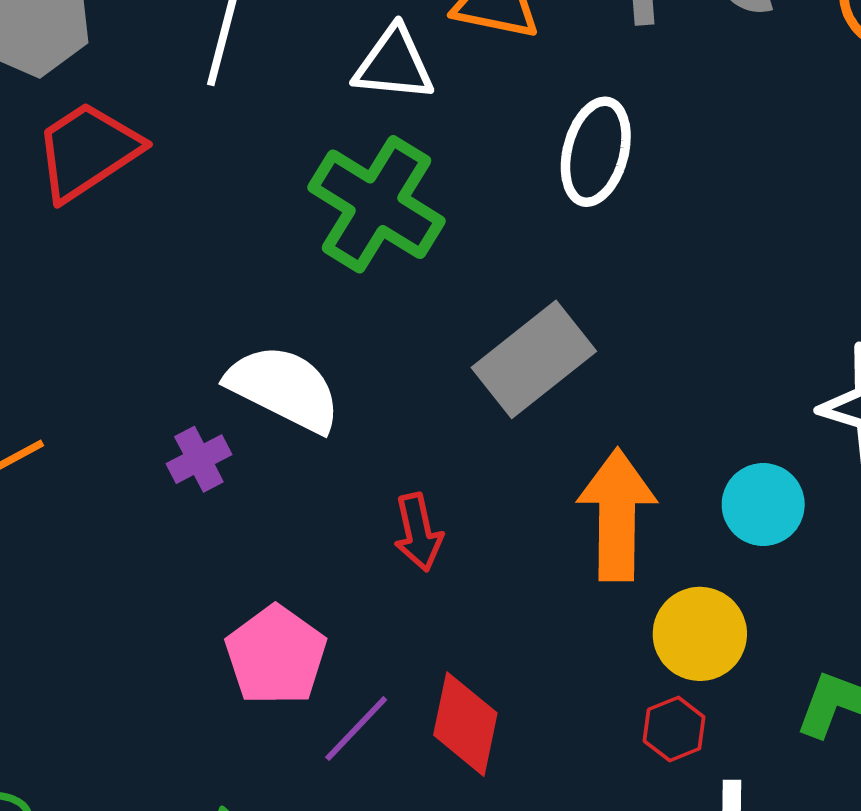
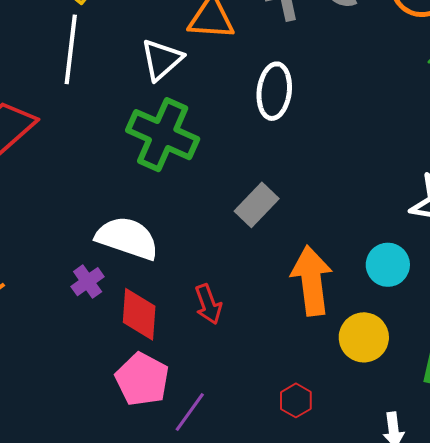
white triangle: (394, 64) -> (162, 60), turned -39
gray rectangle: (534, 359) -> (257, 205), size x0.7
red diamond: (465, 724) -> (139, 314), moved
red hexagon: (674, 729) -> (296, 400), moved

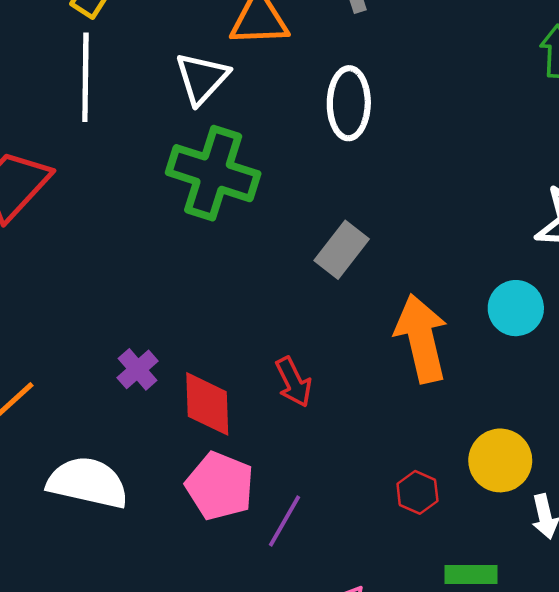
white semicircle: (127, 238) -> (88, 483), moved
yellow circle: (364, 337) -> (500, 460), moved

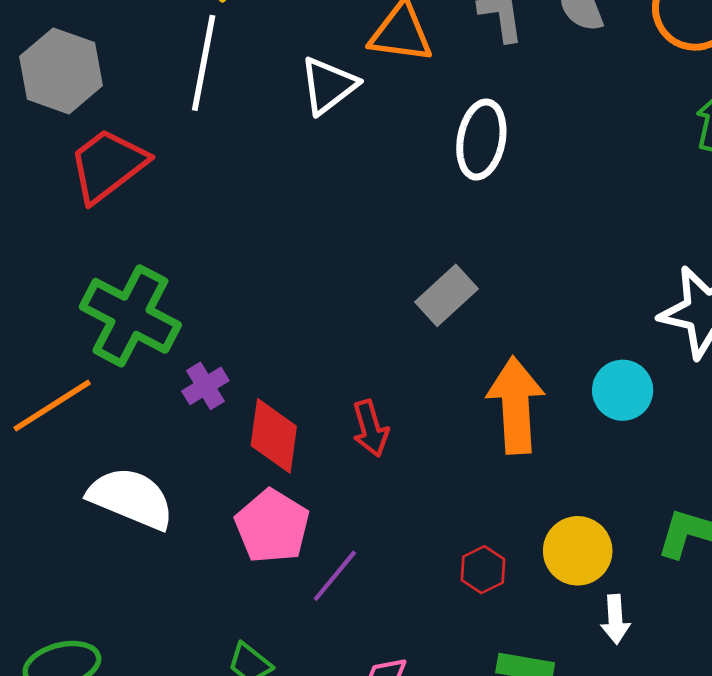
green cross: (213, 173) -> (130, 316), moved

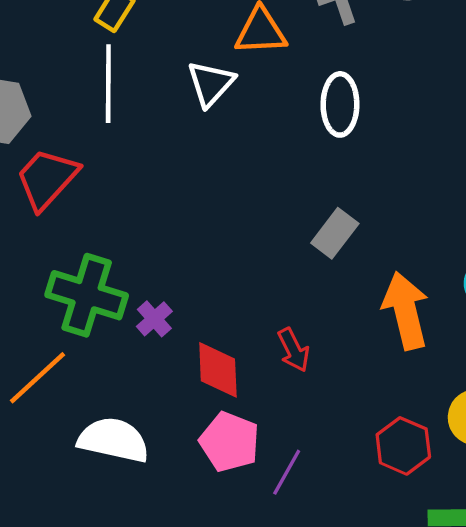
purple cross: (205, 386) -> (154, 319), moved
red hexagon: (483, 570) -> (403, 446), size x1.5

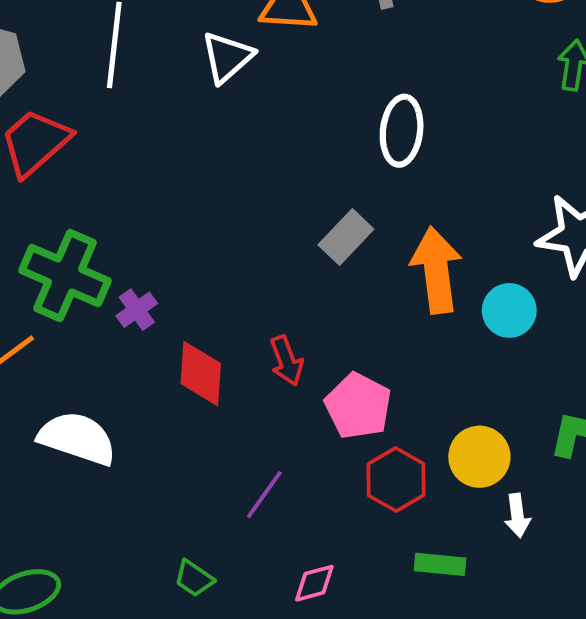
white ellipse: (340, 104) -> (402, 131), moved
orange arrow: (406, 311) -> (436, 270), moved
pink pentagon: (230, 442) -> (358, 406), moved

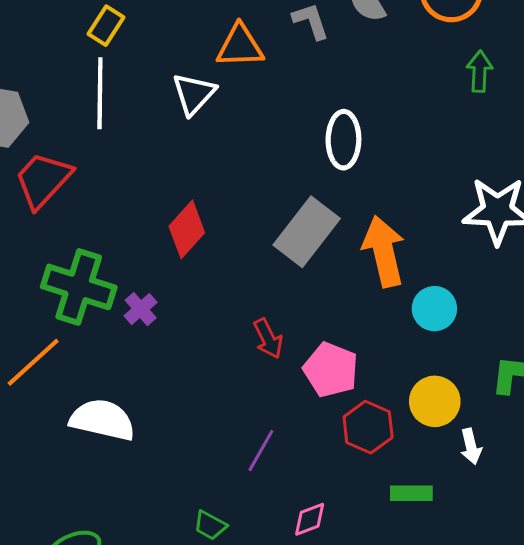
gray rectangle: (346, 237) -> (307, 232), size x1.5
cyan circle: (509, 310) -> (434, 309), moved
red diamond: (201, 374) -> (187, 229), moved, turned 44

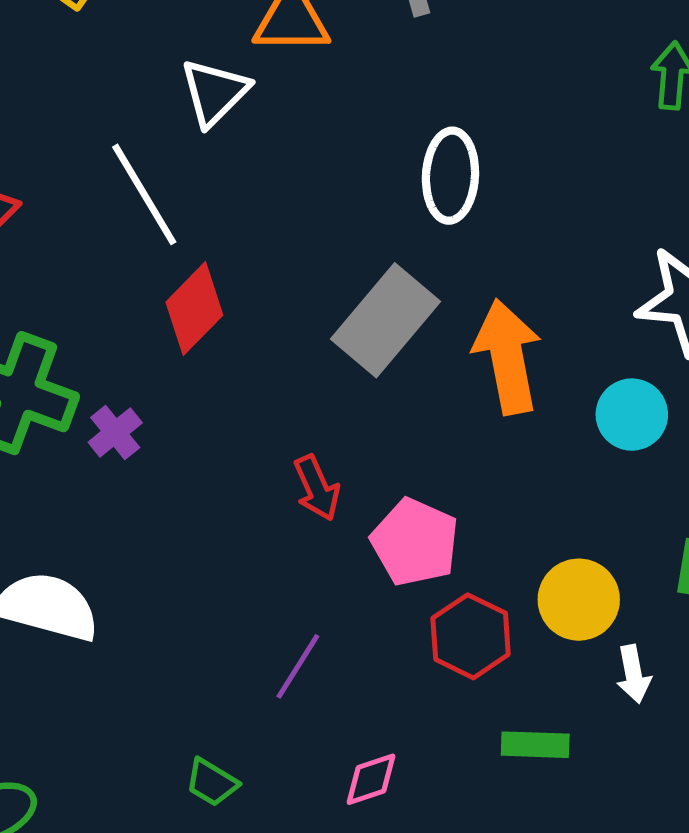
white line: (100, 93) -> (144, 194), moved, turned -34
cyan circle: (434, 309) -> (632, 415), moved

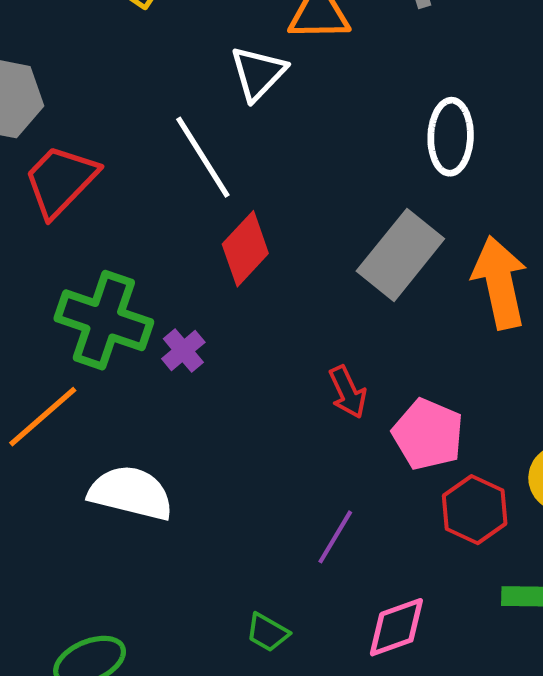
pink diamond: (371, 779) -> (396, 627), size x1.4

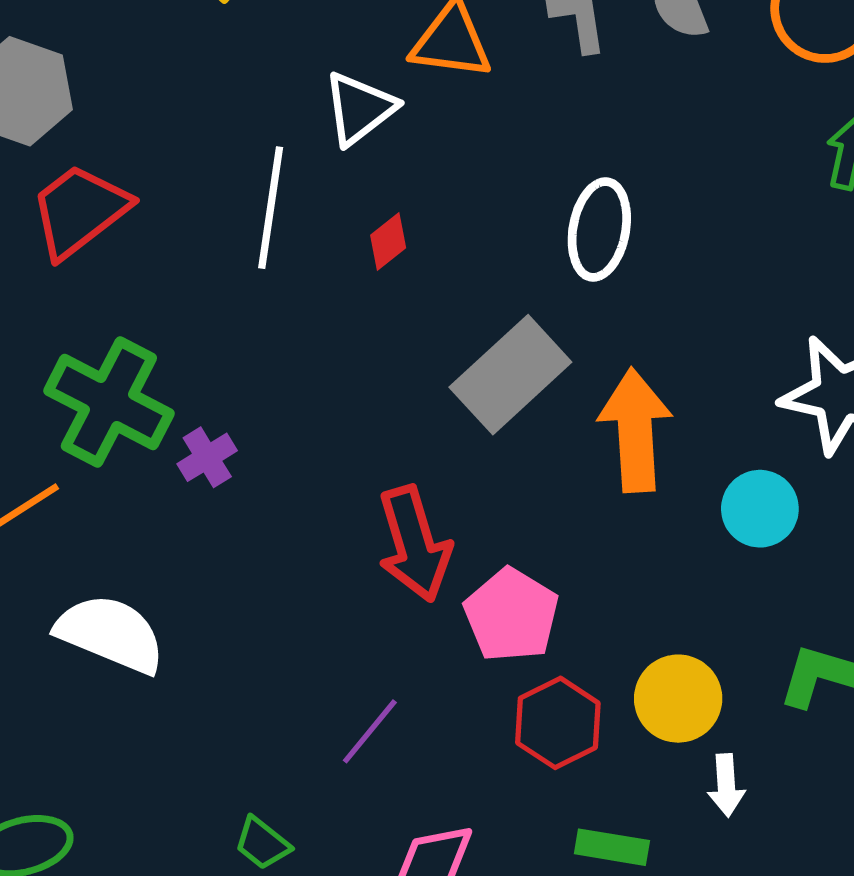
white line: (203, 157) -> (271, 208), turned 32
red diamond: (245, 249) -> (388, 241), moved, size x0.6
red arrow: (348, 392) -> (414, 544), size x1.6

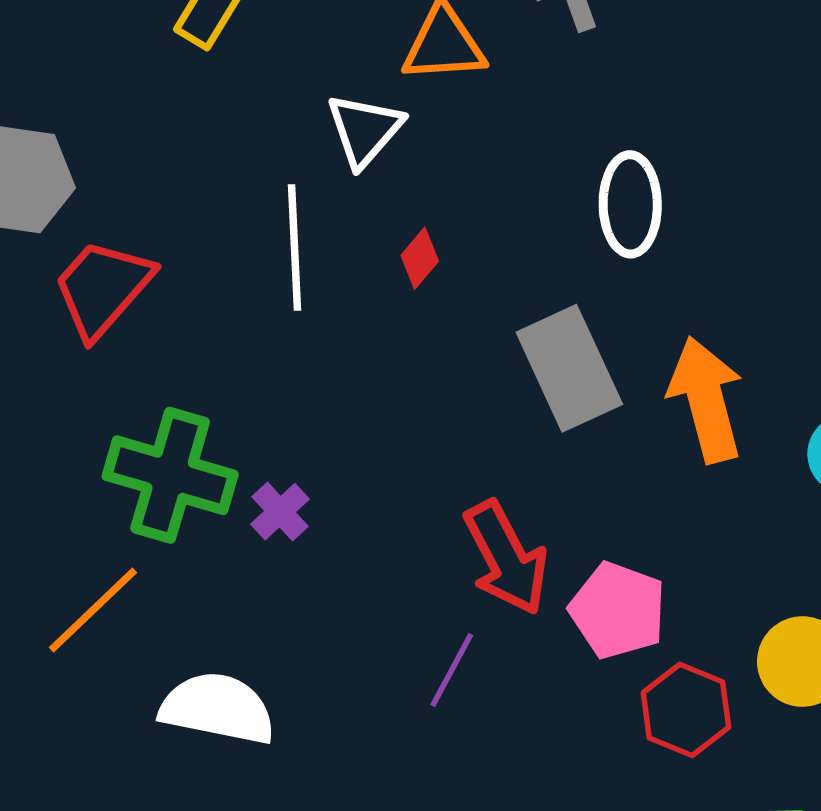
gray rectangle: (510, 375) -> (569, 368), turned -61
purple line: (370, 731) -> (452, 670), moved

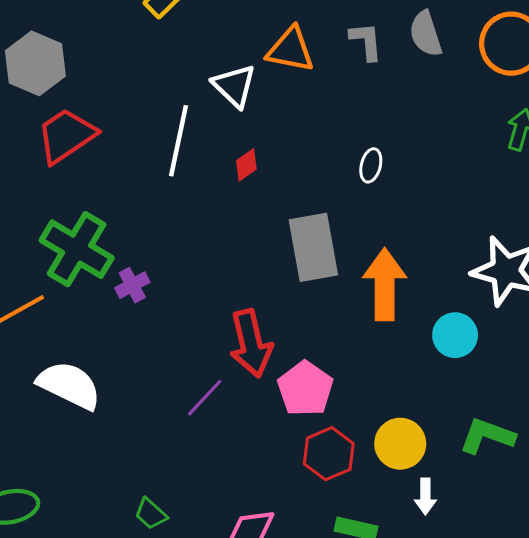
white triangle: (365, 130) -> (234, 86), turned -42
white ellipse: (630, 204) -> (371, 165), size x0.6

